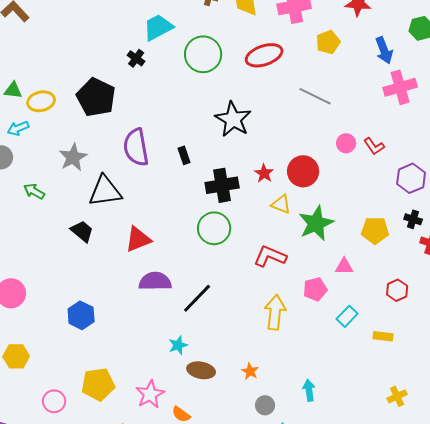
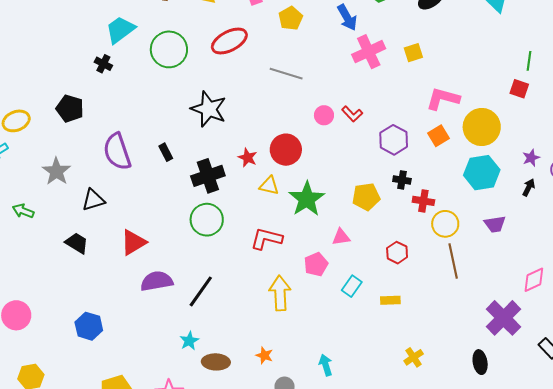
black pentagon: (96, 97) -> (70, 108), size x0.7
black triangle: (105, 191) -> (93, 200), size x0.7

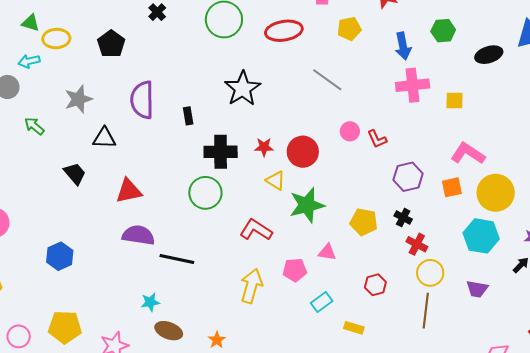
red star: (248, 158) -> (264, 147), turned 30
black line: (201, 291) -> (177, 259), turned 48

